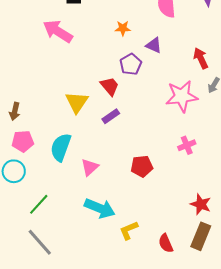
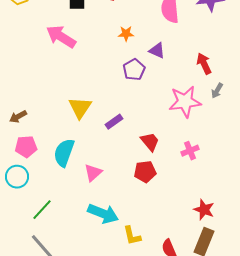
red trapezoid: (110, 86) -> (150, 142), moved
brown arrow: (15, 111) -> (18, 117), turned 48
yellow L-shape: (129, 230) -> (132, 236), turned -80

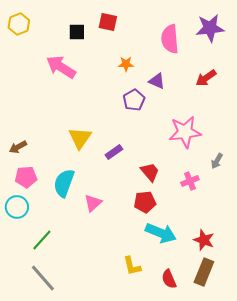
red arrow: (204, 64) -> (206, 78), moved, turned -100
gray arrow: (217, 91) -> (217, 161), moved
cyan arrow: (103, 214) -> (161, 233), moved

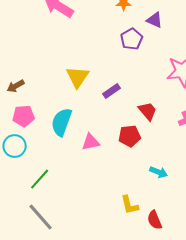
red pentagon: (145, 202) -> (130, 136), moved
pink triangle: (93, 203) -> (91, 142), turned 30
cyan arrow: (161, 233) -> (159, 172), size x0.6
red semicircle: (169, 279) -> (155, 220), moved

